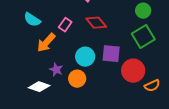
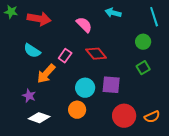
green square: (143, 37) -> (143, 68), size x0.6
purple star: (56, 70) -> (29, 96), moved
red circle: (133, 71) -> (124, 116), moved

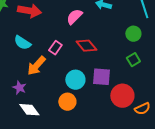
pink semicircle: (84, 25) -> (74, 17), turned -90
red circle: (124, 116) -> (122, 96), moved
white diamond: (39, 118) -> (29, 110), turned 35

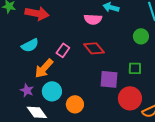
pink semicircle: (74, 17) -> (93, 19), moved, turned -132
cyan semicircle: (22, 43) -> (30, 45), turned -60
green square: (133, 60) -> (135, 68), moved, turned 32
cyan circle: (75, 80) -> (52, 91), moved

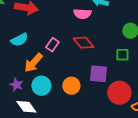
green square: (135, 68) -> (122, 55), moved
orange circle: (75, 104) -> (71, 86), moved

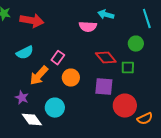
red diamond: (83, 43) -> (106, 58), moved
cyan circle: (41, 86) -> (55, 108), moved
orange circle: (71, 86) -> (71, 78), moved

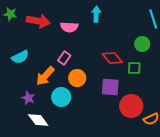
cyan arrow: (106, 15) -> (96, 14), moved, turned 77
pink semicircle: (88, 27) -> (69, 27), moved
cyan semicircle: (25, 53) -> (20, 57), moved
cyan circle: (55, 108) -> (61, 97), moved

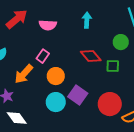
cyan arrow: (96, 14) -> (87, 20), moved
red arrow: (38, 21) -> (17, 19), turned -50
purple square: (110, 87) -> (78, 95), moved, turned 30
cyan circle: (61, 97) -> (56, 102), moved

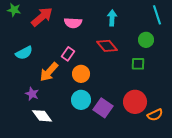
red diamond: (91, 56) -> (107, 46), moved
purple square: (78, 95) -> (103, 108), moved

